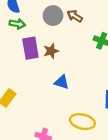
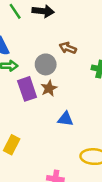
gray circle: (53, 16) -> (46, 64), moved

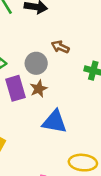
blue triangle: (65, 119) -> (55, 122), size x1.5

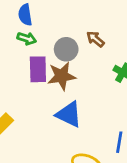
brown star: (39, 89) -> (62, 76), size x1.5

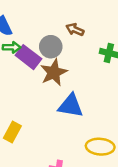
purple rectangle: (38, 69) -> (28, 57), moved, turned -35

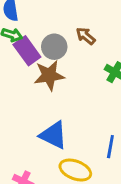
blue triangle: (71, 106) -> (53, 135), moved

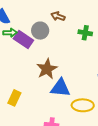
brown star: (49, 75) -> (47, 69), moved

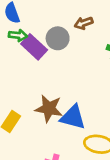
brown arrow: (58, 16) -> (84, 23), turned -48
brown star: (47, 69) -> (49, 109), moved, turned 30

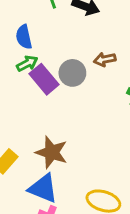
green arrow: (18, 35) -> (27, 63), turned -42
blue triangle: (73, 117) -> (43, 188), moved

